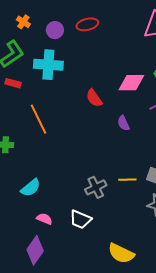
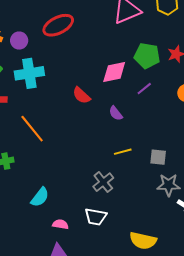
red ellipse: (87, 24) -> (58, 25), size x1.4
purple circle: (55, 30) -> (19, 41), moved
yellow line: (127, 180) -> (123, 152), moved

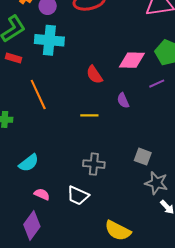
yellow line: (123, 152) -> (89, 115), moved
gray square: (158, 157) -> (143, 157), moved
gray cross: (103, 182) -> (94, 164), turned 30

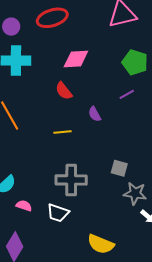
pink diamond: (132, 60) -> (76, 59), moved
gray cross: (94, 164) -> (71, 180), size x1.4
pink semicircle: (42, 194) -> (24, 206), moved

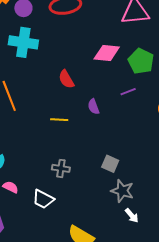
pink diamond: (76, 59) -> (107, 53), moved
gray cross: (71, 180) -> (61, 168), size x0.6

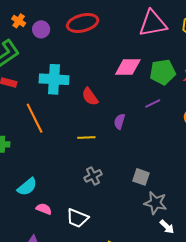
cyan cross: (23, 42) -> (54, 79), moved
green pentagon: (141, 61) -> (163, 72), turned -30
purple semicircle: (94, 107) -> (119, 121), turned 42
gray cross: (61, 168) -> (93, 176), moved, turned -30

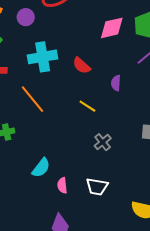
purple circle: (41, 29) -> (26, 17), moved
yellow line: (86, 137) -> (87, 106), turned 48
pink semicircle: (44, 209) -> (62, 185), turned -105

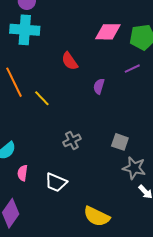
cyan cross: (43, 57) -> (25, 30), moved
yellow line: (87, 106) -> (42, 98), moved

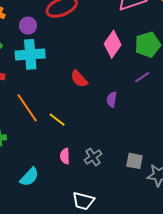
pink diamond: (108, 32) -> (113, 44), turned -48
gray square: (120, 142) -> (134, 161), moved
pink semicircle: (23, 173) -> (65, 156), moved

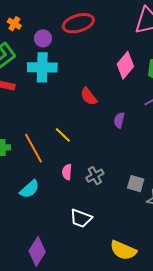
orange line: (27, 108) -> (33, 148), moved

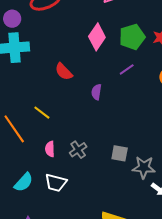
cyan semicircle: (30, 189) -> (24, 182), moved
white trapezoid: (81, 218) -> (56, 183), moved

